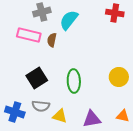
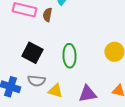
black square: (37, 78) -> (32, 53), turned -30

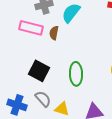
gray semicircle: (36, 81) -> (43, 99), turned -138

